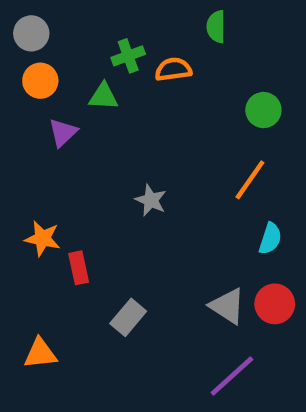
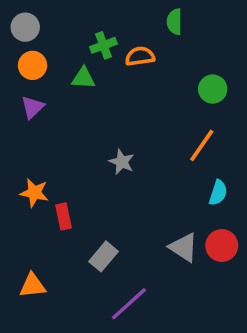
purple triangle: (63, 133) -> (33, 107), moved
purple line: (232, 376) -> (129, 304), moved

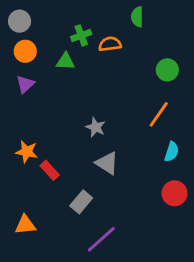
red rectangle: (63, 216) -> (50, 170), turned -30
gray triangle: (184, 247) -> (107, 163), moved

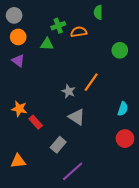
purple triangle: (25, 84) -> (18, 61), turned -40
orange line: (159, 114) -> (91, 82), moved

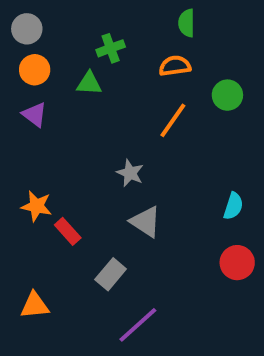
orange semicircle: (79, 32) -> (175, 66), moved
orange line: (91, 82) -> (173, 120), moved

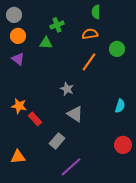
red circle: (237, 263) -> (123, 145), moved

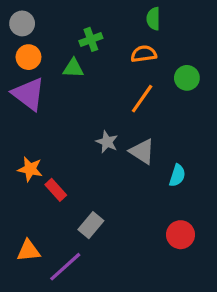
purple triangle: (18, 59) -> (28, 94), size x1.6
cyan semicircle: (120, 106) -> (177, 175), moved
gray triangle: (75, 114) -> (142, 151), moved
red circle: (123, 145) -> (181, 235), moved
purple line: (71, 167) -> (65, 267), moved

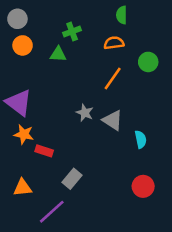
purple triangle: (28, 94) -> (19, 103), moved
cyan semicircle: (177, 175) -> (141, 139), turned -30
red rectangle: (56, 190) -> (44, 151), turned -30
orange triangle: (28, 251) -> (23, 188), moved

